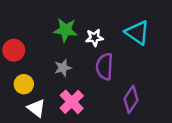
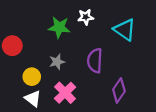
white star: (94, 38) -> (86, 17), moved
yellow circle: (24, 84) -> (32, 77), moved

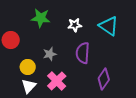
white star: (86, 17) -> (75, 25), moved
green star: (59, 27) -> (41, 18), moved
white triangle: (33, 98) -> (29, 86), turned 35

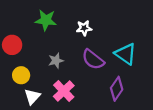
cyan triangle: (109, 26) -> (126, 54), moved
purple semicircle: (83, 53) -> (93, 59), turned -55
yellow circle: (28, 67) -> (21, 75), moved

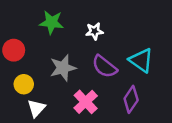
gray star: (56, 61) -> (63, 68), size x1.5
pink cross: (64, 91) -> (86, 102), moved

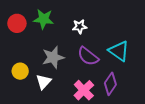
red circle: (14, 50) -> (17, 23), moved
pink cross: (86, 102) -> (84, 90), moved
white triangle: (36, 108) -> (44, 82), moved

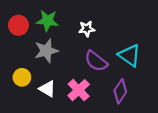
gray star: (53, 57) -> (46, 51), moved
white triangle: (44, 82) -> (47, 89), turned -42
pink cross: (84, 90) -> (79, 90), moved

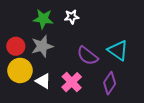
red circle: (18, 25) -> (16, 46), moved
white star: (87, 29) -> (72, 17), moved
yellow circle: (22, 77) -> (20, 70), size x1.5

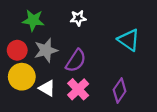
green star: (43, 19) -> (33, 20), moved
cyan triangle: (118, 50) -> (129, 40), moved
purple semicircle: (87, 56) -> (76, 61), moved, turned -95

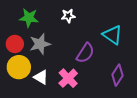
purple semicircle: (76, 61) -> (85, 53), moved
purple diamond: (120, 90) -> (118, 75), moved

